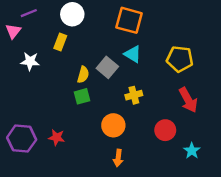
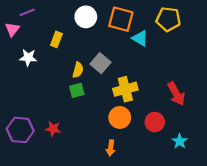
white circle: (72, 14) -> (86, 17), moved
cyan triangle: (133, 54) -> (140, 38), moved
yellow pentagon: (180, 59) -> (168, 19), moved
yellow cross: (134, 95) -> (125, 89), size x1.5
orange circle: (113, 125) -> (120, 117), moved

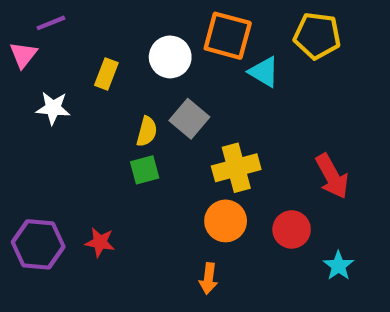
white circle: (86, 17) -> (170, 57), moved

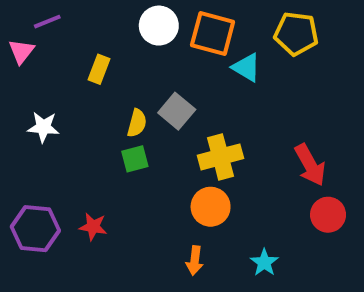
white circle: (170, 57) -> (159, 26), moved
white star: (53, 108) -> (43, 127), moved
red circle: (292, 229) -> (328, 215), moved
cyan star: (338, 266) -> (264, 262), moved

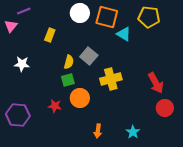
orange circle: (211, 207) -> (80, 98), moved
red star: (93, 227) -> (55, 106), moved

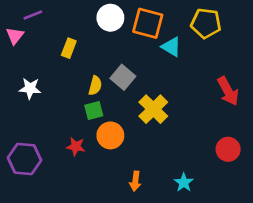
yellow cross: (111, 79) -> (153, 109), turned -30
red arrow: (156, 83) -> (228, 91), moved

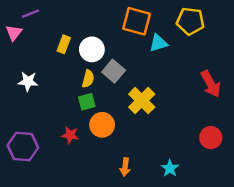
white circle: (110, 18) -> (92, 49), moved
cyan triangle: (171, 47) -> (158, 43), turned -48

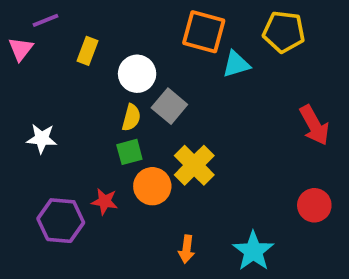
yellow rectangle: (64, 44) -> (87, 51), moved
white star: (28, 81) -> (42, 139), moved
yellow cross: (142, 101) -> (194, 165), moved
purple hexagon: (23, 147) -> (61, 221), moved
cyan star: (170, 168) -> (253, 251), size x1.5

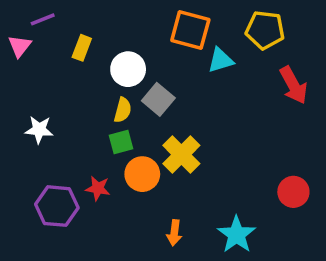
red arrow: (314, 125) -> (293, 85), moved

